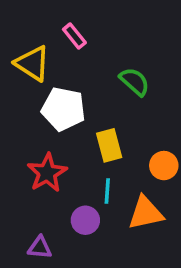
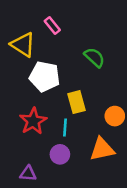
cyan line: (107, 191) -> (65, 128), moved

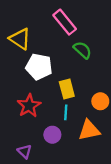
pink rectangle: (52, 25) -> (65, 22), moved, size x1.6
cyan line: (65, 128) -> (66, 112), moved
purple triangle: (28, 173) -> (24, 151), turned 40

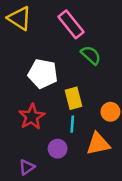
yellow triangle: (20, 39) -> (19, 18), moved
purple triangle: (24, 151) -> (27, 167), turned 40

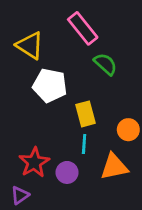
yellow triangle: (19, 18) -> (30, 45), moved
red star: (32, 117) -> (34, 162), moved
purple triangle: (27, 167) -> (20, 195), moved

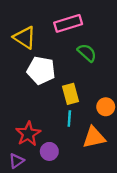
pink rectangle: (83, 28) -> (68, 23), turned -68
purple circle: (67, 172) -> (49, 151), moved

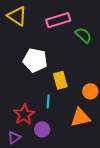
yellow triangle: (25, 37) -> (17, 16), moved
green semicircle: (87, 53) -> (83, 35), moved
cyan line: (69, 119) -> (48, 101), moved

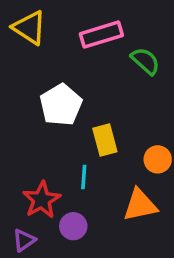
white pentagon: (35, 60) -> (61, 105), turned 30

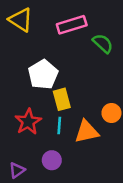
yellow rectangle: (105, 140) -> (62, 99), moved
red star: (42, 200) -> (28, 122), moved
orange triangle: (140, 205) -> (87, 132), moved

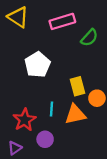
green semicircle: (103, 43) -> (89, 38), turned 90
yellow rectangle: (62, 99) -> (77, 86), moved
red star: (28, 122) -> (25, 120), moved

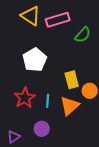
yellow triangle: (18, 17) -> (31, 16), moved
orange triangle: (75, 114) -> (70, 106), turned -30
red star: (25, 120) -> (25, 98), moved

